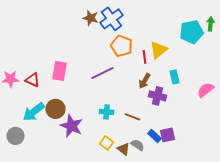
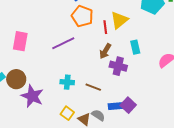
purple square: (168, 135) -> (128, 105), turned -35
blue rectangle: (155, 136) -> (115, 106), turned -48

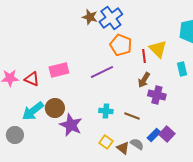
yellow triangle: (119, 20) -> (158, 49), turned -36
pink rectangle: (20, 41) -> (59, 70), turned 66
cyan rectangle: (135, 47) -> (182, 69), moved
blue rectangle: (115, 106) -> (154, 135), turned -40

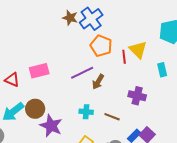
brown arrow: (144, 80) -> (98, 82), moved

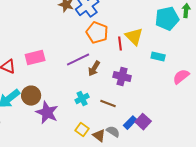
cyan rectangle: (162, 70) -> (158, 57), turned -64
purple cross: (137, 96) -> (122, 77), moved
cyan cross: (86, 112) -> (82, 99), turned -32

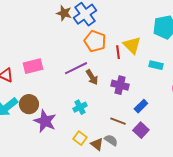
brown arrow: (94, 69) -> (92, 77), turned -63
brown line: (108, 104) -> (118, 121), moved
blue rectangle: (130, 123) -> (141, 106), moved

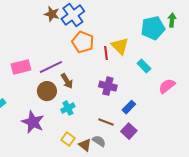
cyan rectangle: (156, 65) -> (144, 66), turned 32
purple line: (76, 68) -> (51, 67), moved
brown arrow: (92, 77) -> (67, 81), moved
brown circle: (29, 104) -> (47, 91), moved

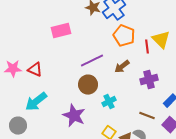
pink rectangle: (21, 67) -> (61, 31), moved
brown arrow: (67, 81) -> (122, 67), moved, turned 84
purple cross: (108, 86) -> (149, 80), turned -30

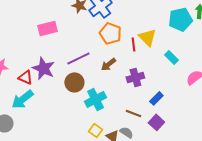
red triangle: (35, 70) -> (25, 77), moved
cyan cross: (109, 102) -> (95, 99), size x1.5
purple star: (74, 116) -> (43, 68), moved

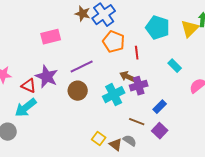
cyan pentagon: (180, 19) -> (158, 28), moved, turned 30
yellow triangle: (147, 37) -> (190, 29), moved, turned 30
brown arrow: (108, 64) -> (128, 77), moved, turned 63
cyan cross: (95, 99) -> (114, 95), moved

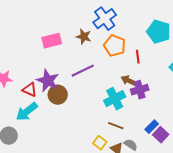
brown star: (83, 14) -> (84, 37), moved
brown circle: (78, 91) -> (58, 95), moved
blue rectangle: (160, 107) -> (152, 127), moved
brown line: (137, 122) -> (116, 126), moved

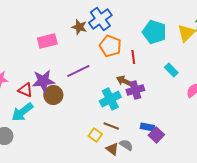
brown star: (84, 37) -> (79, 27), moved
purple star: (48, 81) -> (43, 81), turned -30
blue rectangle: (152, 127) -> (147, 127), turned 56
yellow square: (100, 143) -> (95, 135), moved

